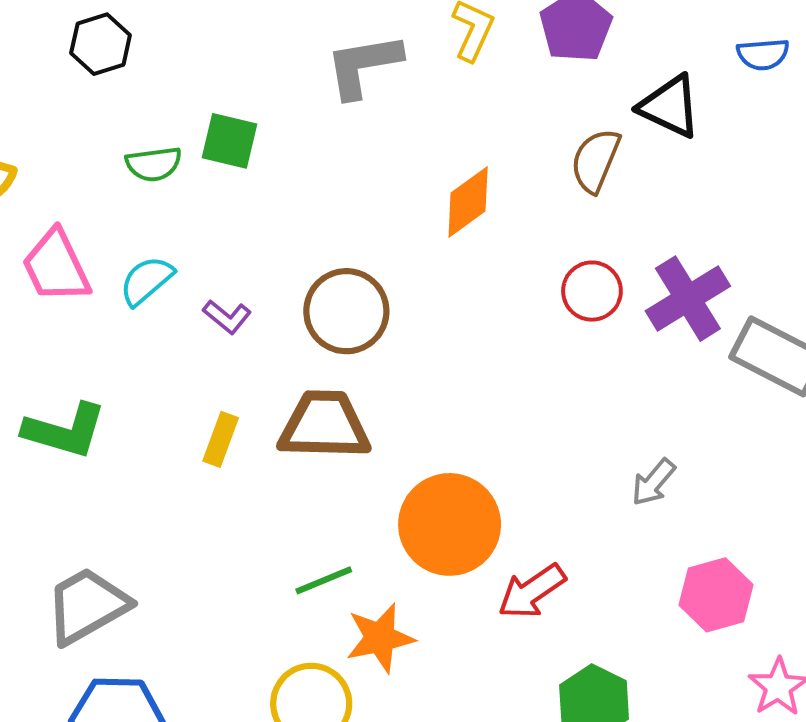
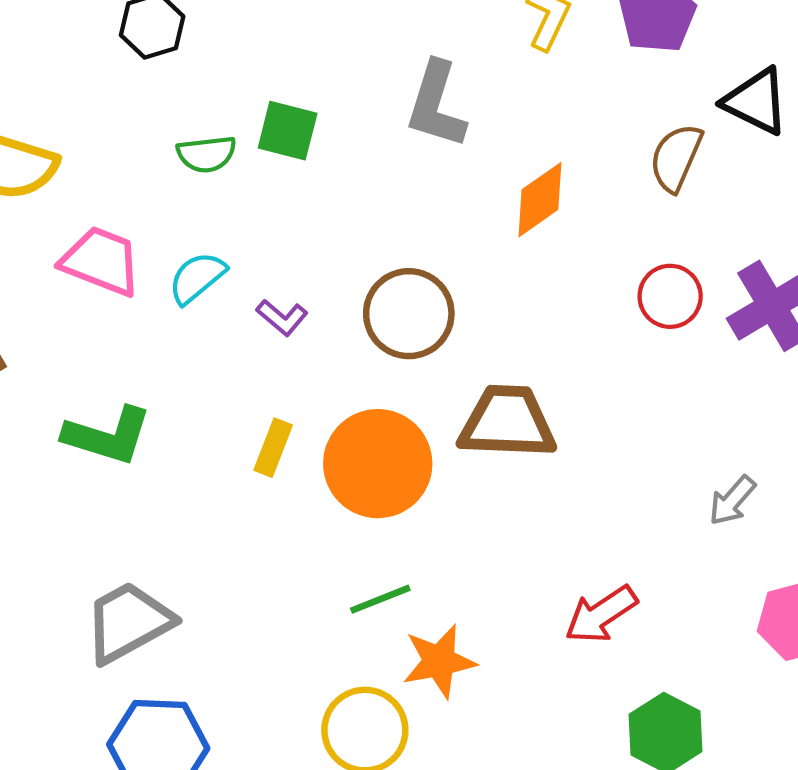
gray L-shape: (363, 65) -> (436, 105), moved, turned -64
pink trapezoid: (56, 266) -> (101, 261), turned 136
brown trapezoid: (324, 425) -> (507, 422), moved
orange circle: (450, 524) -> (378, 464), moved

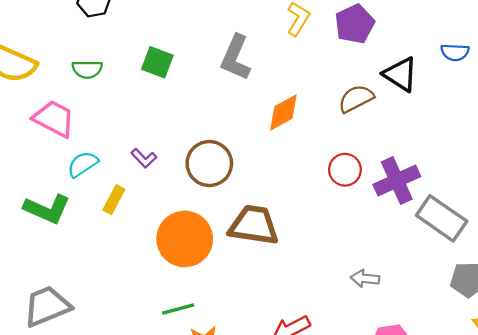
green semicircle: (207, 154) -> (87, 69), moved
brown semicircle: (676, 158) -> (356, 99), turned 33
cyan semicircle: (197, 278) -> (83, 164), moved
yellow rectangle: (273, 448) -> (114, 200), moved
gray arrow: (732, 501) -> (365, 278), turned 48

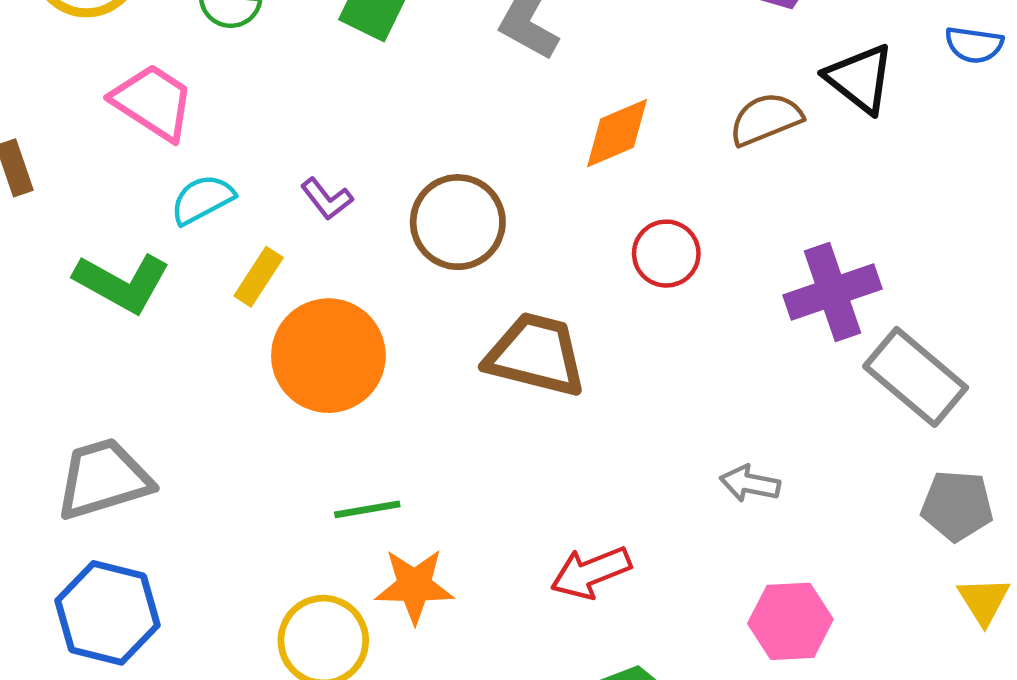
red circle: (345, 170) -> (666, 254), moved
orange circle: (185, 239) -> (328, 356), moved

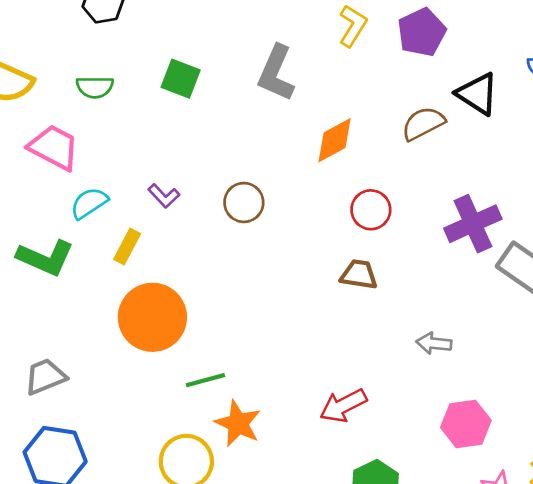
brown circle: (458, 222) -> (244, 202), size x0.7
brown trapezoid: (536, 355) -> (359, 275), moved, size x0.6
orange circle: (328, 356) -> (152, 317), moved
gray trapezoid: (103, 479) -> (45, 377), size x0.7
orange star: (414, 586) -> (238, 423), turned 30

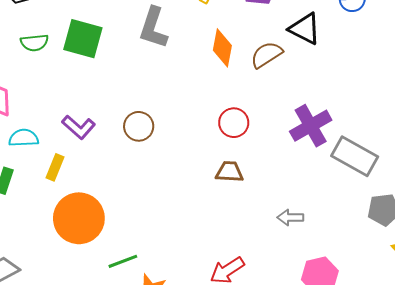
green square: (181, 79) -> (83, 39), size x1.4
green semicircle: (95, 87) -> (34, 43), moved
orange diamond: (335, 140) -> (222, 48), moved, turned -45
purple L-shape: (164, 196) -> (79, 127), size x1.4
cyan semicircle: (89, 203) -> (24, 138), turned 36

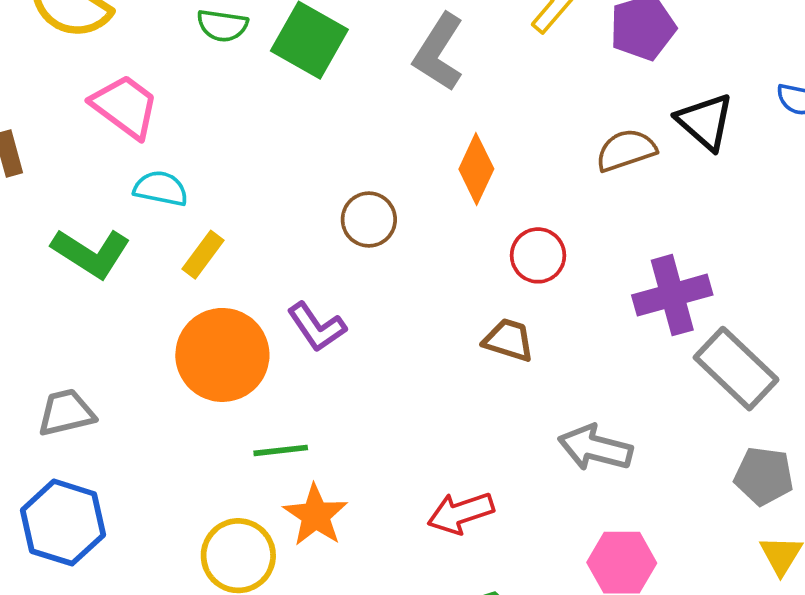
orange diamond: (222, 48) -> (476, 169), moved
purple L-shape: (79, 127) -> (317, 327), moved
gray arrow: (290, 218) -> (595, 448), size x1.5

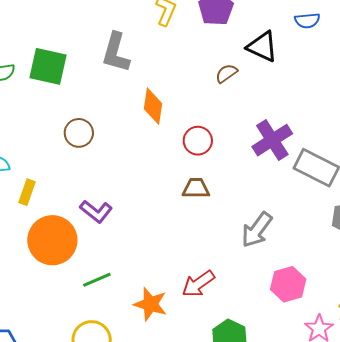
brown semicircle: (626, 150) -> (226, 73), size x0.7
brown circle: (369, 220) -> (79, 133), moved
gray arrow: (595, 448) -> (257, 230), turned -51
orange star: (316, 515) -> (150, 304), moved

